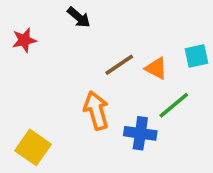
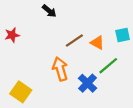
red star: (24, 40) -> (12, 35), moved
blue cross: (140, 133) -> (88, 83), turned 36

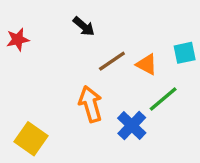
black arrow: (49, 11) -> (84, 26), moved
red star: (12, 35) -> (18, 40), moved

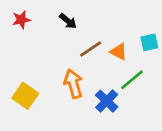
red star: (18, 40) -> (21, 20), moved
yellow square: (31, 139) -> (25, 96), moved

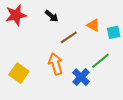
red star: (21, 20) -> (16, 15), size x1.5
orange triangle: (119, 52) -> (93, 25), moved

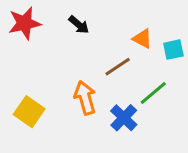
brown line: (69, 37) -> (118, 67), moved

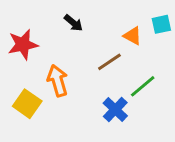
red star: (25, 23) -> (23, 45), moved
cyan square: (173, 50) -> (161, 24), moved
orange arrow: (85, 98) -> (57, 81), moved

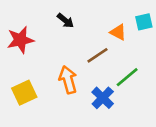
orange arrow: (57, 81) -> (68, 80), moved
yellow square: (27, 104) -> (24, 93), turned 30

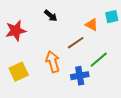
blue cross: (103, 98) -> (80, 76), turned 36

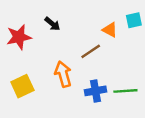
black arrow: (51, 16) -> (52, 24), moved
green line: (99, 60) -> (125, 91), moved, turned 36

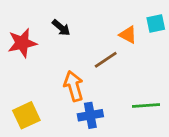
yellow square: (22, 86) -> (26, 115), moved
blue cross: (96, 91) -> (90, 115), moved

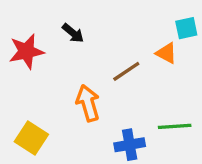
orange triangle: (128, 35) -> (166, 53), moved
yellow square: (26, 115) -> (31, 138), turned -32
blue cross: (90, 115) -> (130, 145), moved

